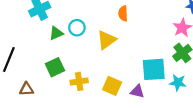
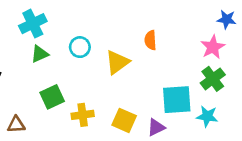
orange semicircle: (123, 13) -> (150, 40), moved
green triangle: (56, 33) -> (40, 54), moved
purple triangle: (137, 91) -> (156, 127), turned -40

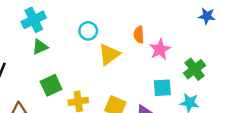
cyan circle: (80, 47) -> (88, 31), moved
pink star: (213, 47) -> (160, 49), moved
cyan square: (177, 100) -> (162, 88), size x0.7

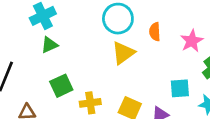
cyan circle: (88, 31) -> (118, 19), moved, size x1.5
pink star: (160, 49) -> (192, 41), moved

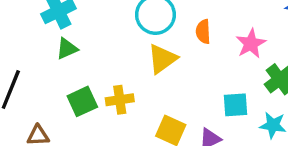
yellow cross: (90, 103) -> (120, 100), moved

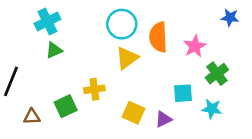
orange semicircle: (203, 32) -> (158, 37), size x1.6
green square: (82, 101) -> (66, 106), moved

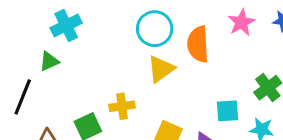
pink star: (195, 46) -> (241, 22), moved
green triangle: (54, 50) -> (49, 61), moved

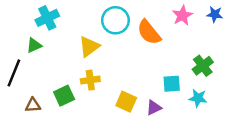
orange semicircle: (198, 44) -> (149, 32), turned -36
yellow triangle: (161, 69) -> (89, 47), moved

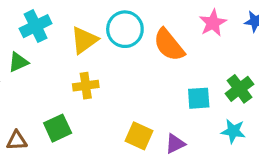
yellow triangle: (89, 47) -> (84, 40), moved
yellow cross: (90, 80) -> (86, 86), moved
cyan square: (172, 84) -> (199, 98), moved

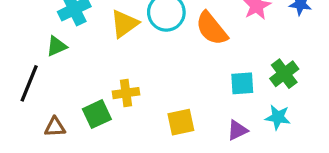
yellow cross: (86, 86) -> (126, 93), moved
yellow square: (139, 136) -> (181, 122), turned -36
purple triangle: (175, 144) -> (237, 130), moved

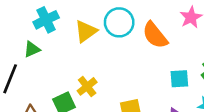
yellow cross: (126, 93) -> (87, 86), turned -30

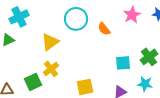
yellow triangle: (86, 31) -> (50, 42), moved
orange semicircle: (155, 35) -> (104, 29), size x0.6

